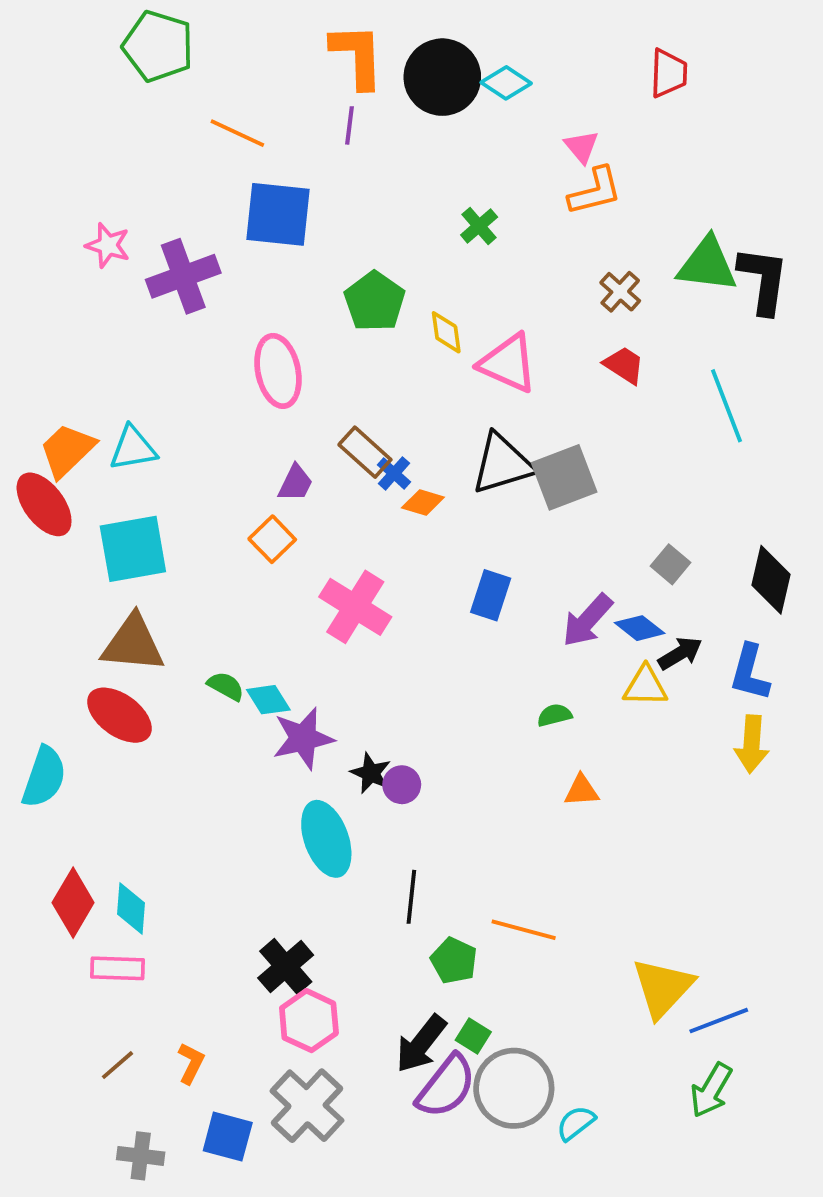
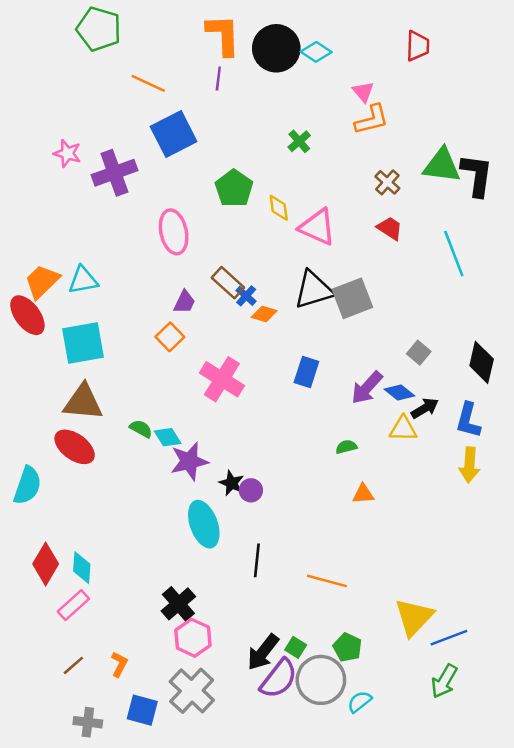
blue square: (278, 214) -> (174, 134), turned -33
green pentagon: (454, 961) -> (348, 647), moved
pink rectangle: (118, 968) -> (73, 605), turned -44

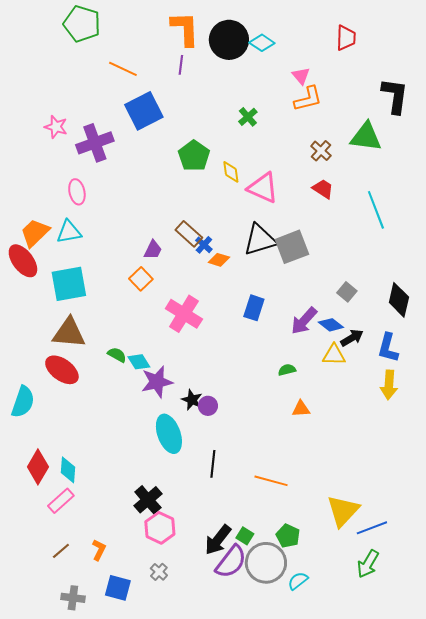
black L-shape: (477, 175) -> (395, 96), moved
pink ellipse: (174, 232) -> (77, 192), moved, size x0.7
gray cross: (192, 691) -> (159, 572), size x0.5

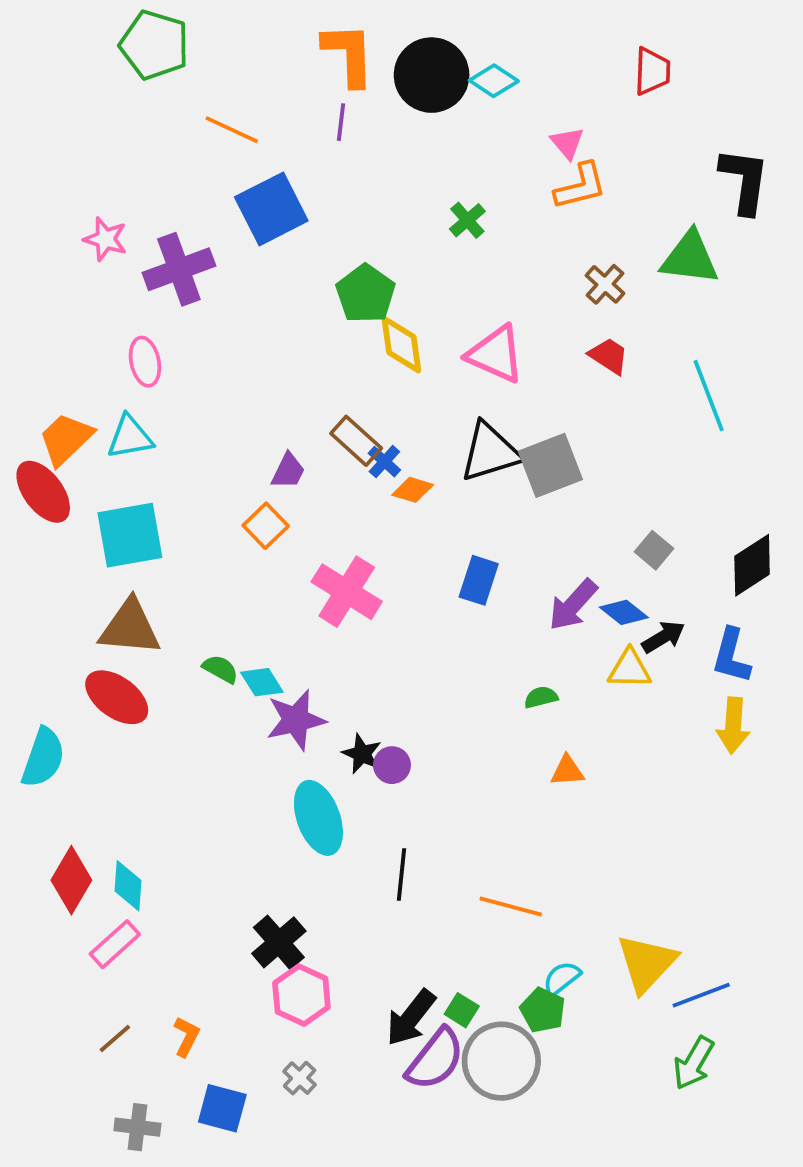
yellow diamond: (231, 172) -> (401, 345), moved, size x1.4
black diamond: (399, 300) -> (752, 565), turned 44
cyan semicircle: (298, 581) -> (562, 978), moved

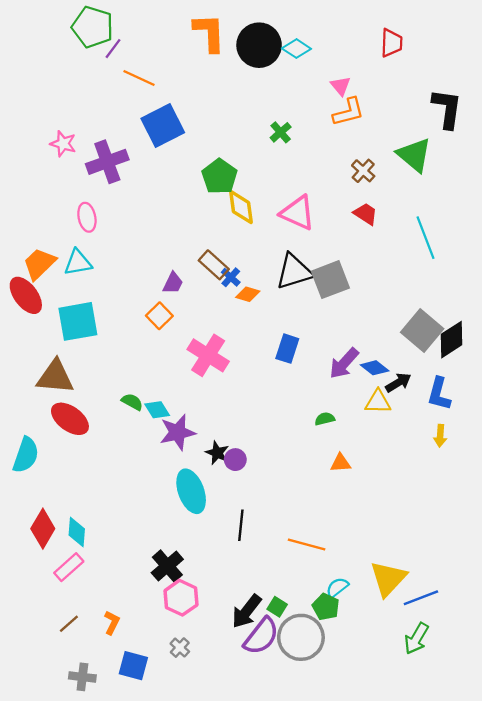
purple line: (341, 122) -> (113, 49), moved, turned 30
green triangle: (690, 258) -> (414, 155), turned 33
gray square: (654, 550) -> (422, 330), moved, size x1.8
brown triangle: (130, 627) -> (55, 377), moved
yellow arrow: (733, 726) -> (440, 436), size x0.7

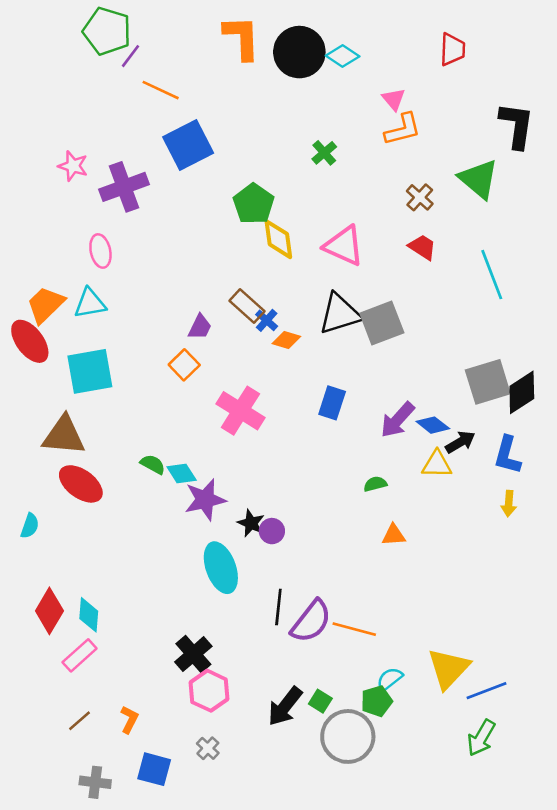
gray square: (422, 330) -> (488, 382), turned 33
cyan semicircle: (26, 455) -> (30, 526), size x0.6
green pentagon: (326, 607) -> (377, 701), turned 30
purple semicircle: (261, 636) -> (311, 621), moved

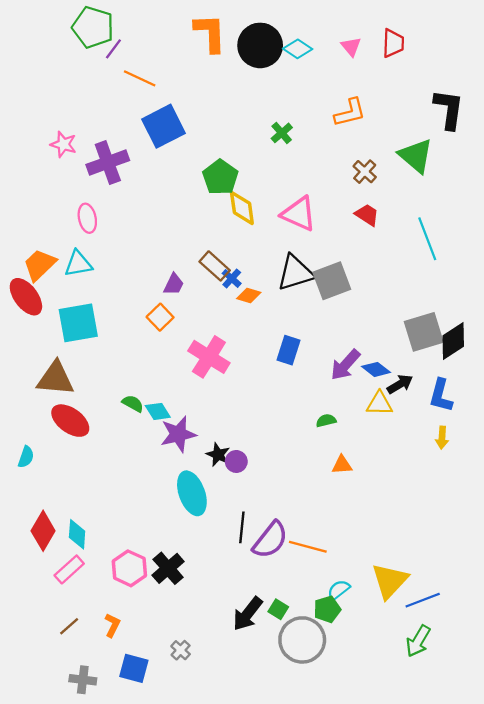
pink triangle: (394, 99) -> (351, 47), moved
pink hexagon: (209, 691) -> (129, 568), moved

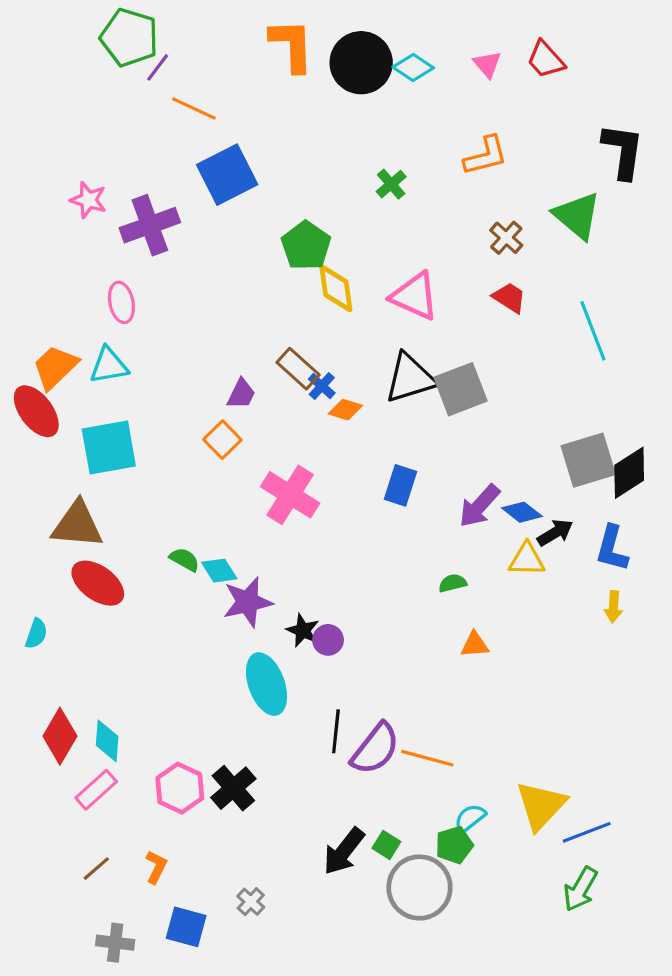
red trapezoid: (393, 43) -> (546, 60), turned 136

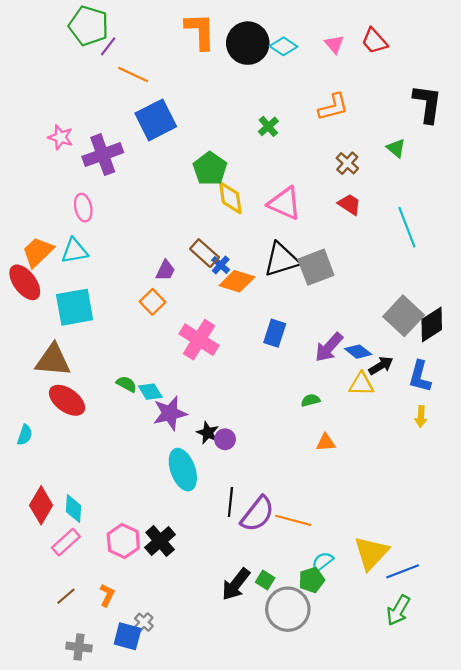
green triangle: (577, 216) -> (396, 148), size x0.6
orange diamond: (345, 410) -> (237, 281), size x1.5
gray square: (588, 460) -> (404, 316), turned -30
gray cross: (251, 902) -> (144, 622), moved

